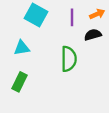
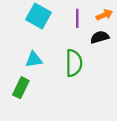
cyan triangle: (22, 48) -> (34, 60), moved

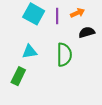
orange arrow: (104, 15) -> (78, 13), moved
purple line: (77, 18) -> (57, 16), moved

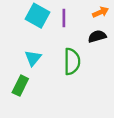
orange arrow: (78, 13) -> (101, 12), moved
cyan triangle: (30, 52) -> (33, 58), turned -42

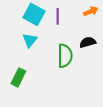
black semicircle: (97, 36) -> (88, 42), moved
cyan triangle: (33, 58) -> (30, 40), moved

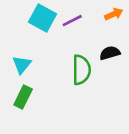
purple line: (58, 16) -> (72, 21), turned 63
cyan triangle: (30, 40) -> (22, 65), moved

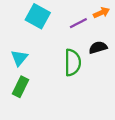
purple line: (72, 21) -> (78, 23), moved

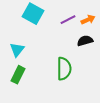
orange arrow: (101, 13) -> (88, 20), moved
green semicircle: (73, 63) -> (64, 69), moved

